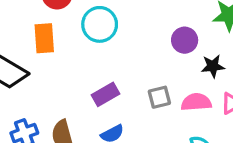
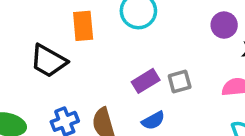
gray square: (159, 97) -> (180, 82), moved

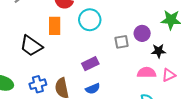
gray square: (180, 82) -> (122, 42), moved

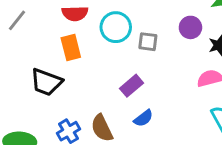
gray square: (122, 42) -> (148, 42), moved, turned 32

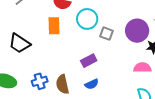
purple circle: (190, 27) -> (137, 31), size x1.5
black trapezoid: (46, 82) -> (19, 43), moved

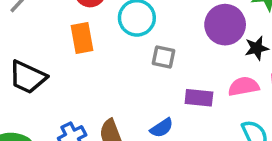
gray square: (106, 34) -> (164, 57), moved
purple rectangle: (89, 61) -> (199, 98), moved, turned 42

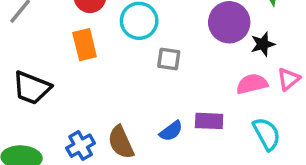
purple rectangle: (199, 98) -> (209, 121), moved

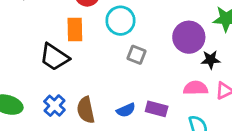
black trapezoid: (32, 88) -> (54, 57), moved
blue cross: (81, 146) -> (54, 106), turned -30

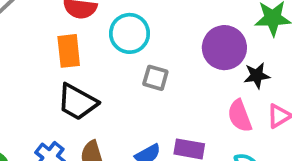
black trapezoid: (54, 57) -> (77, 102), moved
pink semicircle: (196, 88) -> (240, 116), turned -105

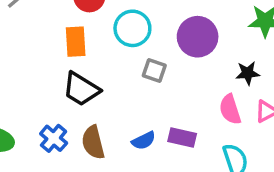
purple circle: (224, 48) -> (198, 37), moved

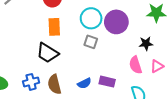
cyan circle: (132, 28) -> (91, 18), moved
orange rectangle: (76, 42) -> (54, 27), moved
blue cross: (54, 138) -> (31, 82), turned 35

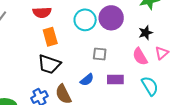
gray square: (91, 42) -> (100, 54), moved
blue semicircle: (84, 83) -> (87, 80), moved

